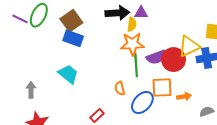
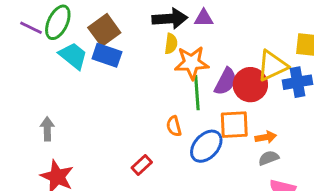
yellow semicircle: (132, 24) -> (171, 44), moved
purple semicircle: (156, 57) -> (226, 81), turned -42
cyan trapezoid: (68, 74) -> (73, 56), moved
gray semicircle: (207, 112) -> (269, 158), moved

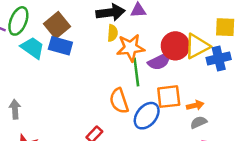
purple semicircle: (226, 81) -> (159, 61), turned 40
red circle: (250, 85) -> (175, 46), moved
orange semicircle: (174, 126) -> (119, 101), size x1.5

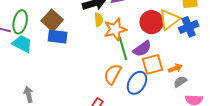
cyan trapezoid: (33, 48) -> (22, 44), moved
purple semicircle: (159, 61) -> (142, 49), moved
orange semicircle: (119, 101) -> (113, 74), turned 55

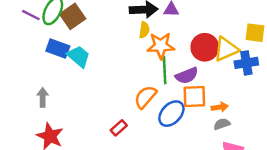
brown square: (52, 20) -> (73, 16), moved
blue rectangle: (58, 37) -> (58, 48), moved
cyan trapezoid: (22, 44) -> (79, 56), moved

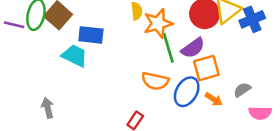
blue rectangle: (58, 48) -> (91, 35), moved
orange semicircle: (145, 97) -> (155, 81), turned -105
orange arrow: (220, 107) -> (214, 99), moved, turned 56

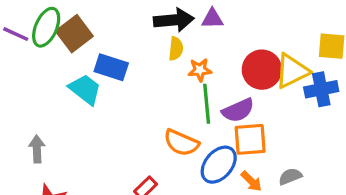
orange star: (158, 23) -> (200, 70), size x0.6

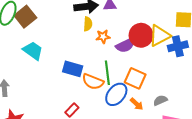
blue rectangle: (111, 67) -> (73, 69), moved
green line: (207, 104) -> (107, 73), moved
purple semicircle: (238, 110) -> (125, 45), moved
orange square: (250, 139) -> (135, 78), turned 30

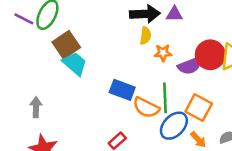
brown square: (25, 17) -> (66, 45), moved

